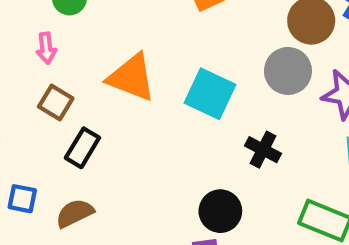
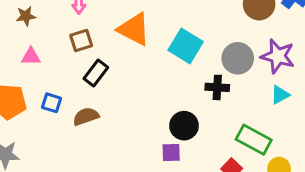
gray circle: (288, 71) -> (238, 58), moved
brown square: (56, 102) -> (81, 41), turned 35
black cross: (263, 150) -> (217, 87), turned -30

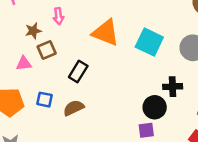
brown star: (26, 16) -> (33, 31), moved
brown square: (81, 41) -> (47, 50), moved
black cross: (217, 87) -> (173, 87), moved

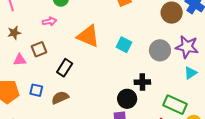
pink arrow: (58, 16) -> (49, 21), turned -96
brown star: (33, 31) -> (14, 33), moved
cyan square: (149, 42) -> (124, 45), size x0.7

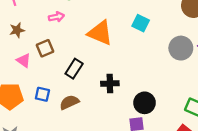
cyan square: (124, 45) -> (141, 23), moved
pink triangle: (20, 60) -> (24, 60), turned 40
black cross: (142, 82) -> (110, 83), moved

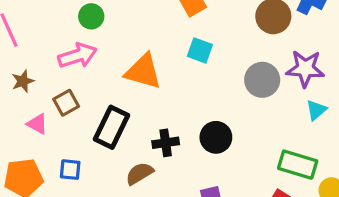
pink arrow: (56, 17) -> (77, 56), size x1.6
black rectangle: (74, 69) -> (111, 127), size x1.4
brown semicircle: (69, 102) -> (139, 174), moved
black circle: (145, 103) -> (216, 137), moved

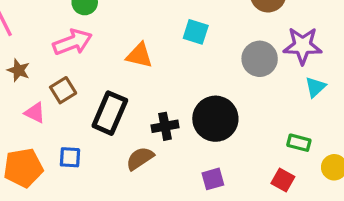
orange triangle: (143, 71) -> (139, 55), size x0.7
brown star: (23, 81) -> (18, 70), turned -30
black circle: (216, 137) -> (215, 119), size x1.4
green rectangle: (298, 165) -> (299, 143), size x0.6

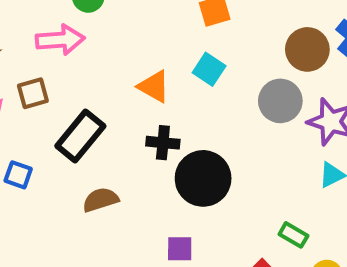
orange triangle: (139, 55) -> (154, 87), moved
gray circle: (260, 59) -> (280, 101), moved
black cross: (165, 126) -> (163, 143), moved

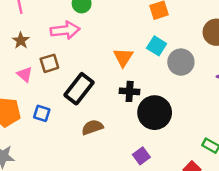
orange triangle: (154, 87) -> (123, 57), turned 35
gray circle: (280, 101) -> (181, 62), moved
purple square: (180, 249) -> (141, 156), turned -35

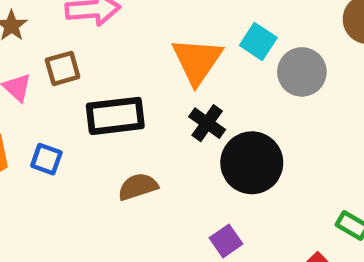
orange triangle: (123, 57) -> (197, 61), size x1.4
black rectangle: (79, 89) -> (115, 116), turned 44
black cross: (130, 91) -> (207, 123), turned 30

